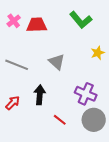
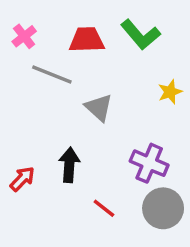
red trapezoid: (37, 25) -> (87, 40), moved
gray line: (17, 65) -> (52, 75), moved

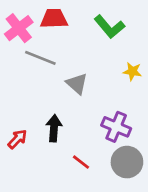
pink cross: (24, 36) -> (19, 28), size x1.5
red trapezoid: (87, 40) -> (54, 19), moved
yellow star: (170, 92) -> (132, 71), turned 30

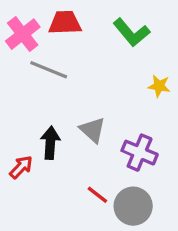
gray triangle: (77, 84) -> (93, 130), moved
black arrow: (54, 128) -> (50, 143), moved
gray circle: (127, 162) -> (133, 206), moved

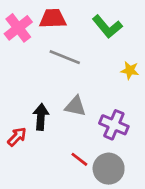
gray line: (49, 70) -> (65, 57), moved
gray triangle: (93, 130) -> (75, 106), turned -30

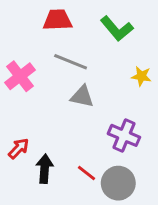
pink cross: (18, 28) -> (20, 76), moved
gray triangle: (75, 106) -> (82, 96), moved
black arrow: (41, 117) -> (45, 169), moved

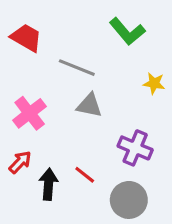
red trapezoid: (58, 20) -> (26, 38), moved, turned 32
pink cross: (20, 76) -> (30, 113), moved
red line: (86, 173) -> (85, 175), moved

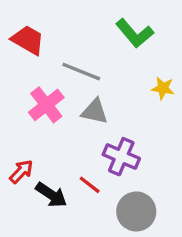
pink cross: (30, 113) -> (46, 105), moved
purple cross: (135, 148) -> (121, 157), moved
black arrow: (48, 184) -> (51, 195), turned 120

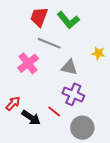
green L-shape: (135, 33) -> (68, 20), moved
red trapezoid: (28, 40) -> (39, 17), moved, turned -100
gray triangle: (95, 112) -> (69, 67), moved

